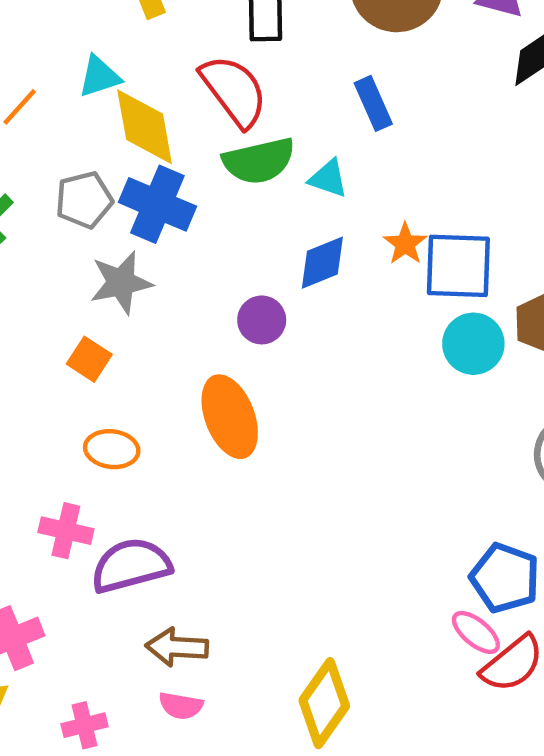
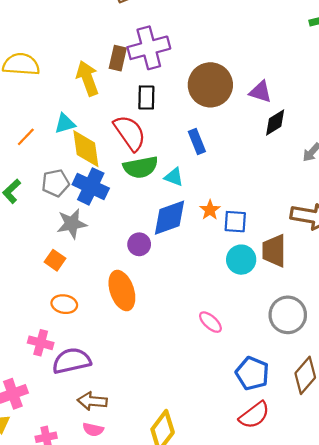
blue diamond: (322, 263) -> (170, 218), size x1.4
blue square: (458, 266) -> (235, 222), size x0.7
pink ellipse: (476, 632) -> (210, 322), moved

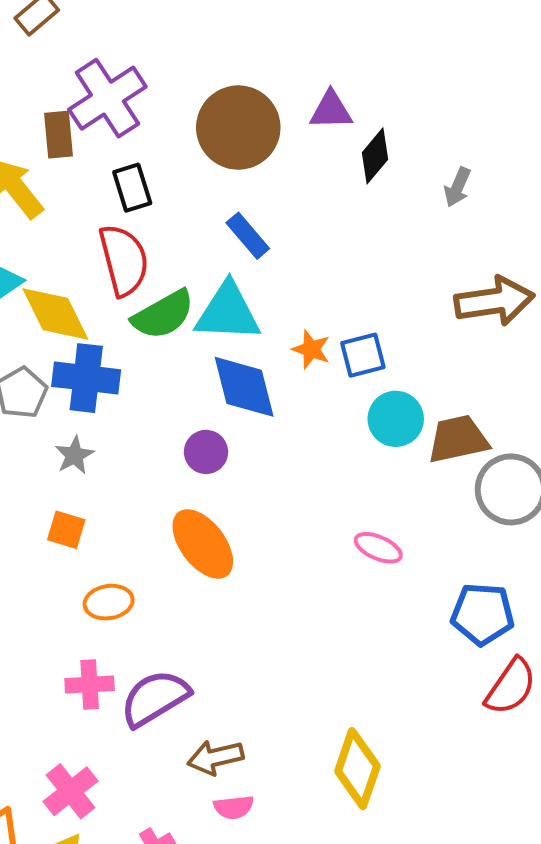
red semicircle: (130, 133) -> (124, 260), turned 39
cyan triangle: (174, 177) -> (228, 312), size x1.8
blue diamond: (170, 218) -> (244, 387), turned -66
gray star: (72, 224) -> (74, 455), size x0.7
brown trapezoid: (274, 251) -> (458, 439), moved, turned 96

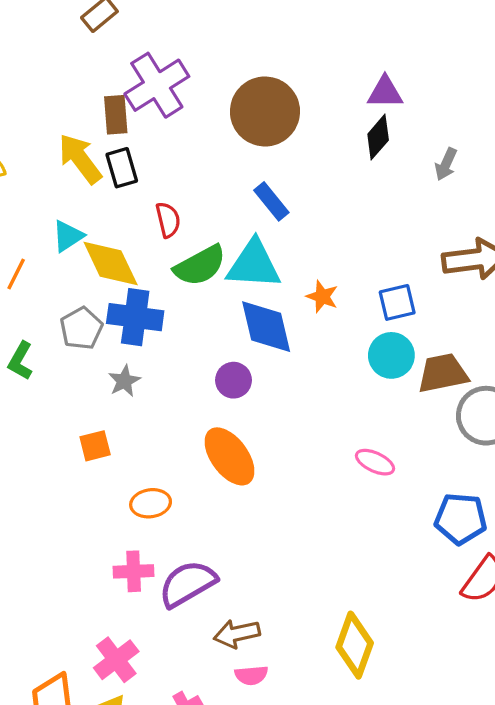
purple triangle: (331, 110) -> (385, 92), moved
black rectangle: (132, 188) -> (122, 168), moved
red semicircle: (124, 260) -> (168, 220), size x0.6
blue square: (363, 355) -> (397, 302), moved
orange square: (66, 530) -> (95, 446), moved, turned -32

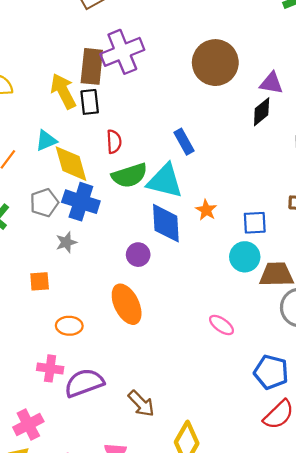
brown circle: (265, 111) -> (215, 63), moved
brown rectangle: (116, 115) -> (92, 66), size x1.4
brown arrow: (237, 634) -> (141, 404), moved, turned -132

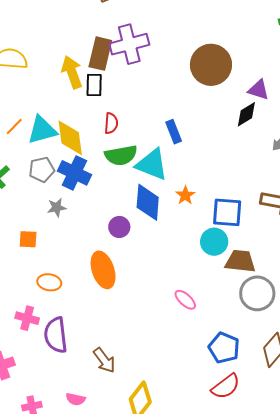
cyan triangle: (46, 141) -> (42, 130), moved, size x1.5
blue square: (255, 223) -> (227, 212), size x1.4
purple semicircle: (84, 383) -> (56, 335), turned -84

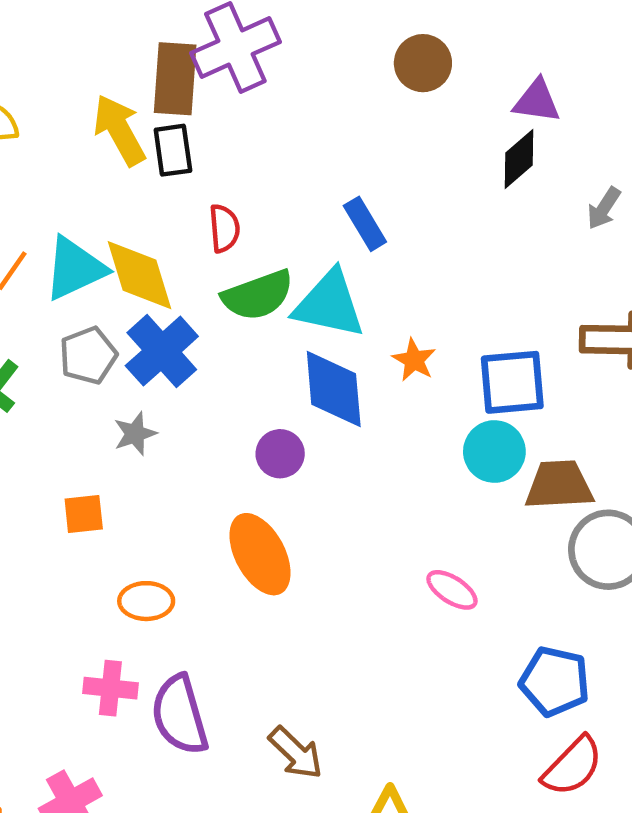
brown circle: (211, 65) -> (423, 63), size x0.6
blue cross: (75, 173) -> (162, 351), turned 32

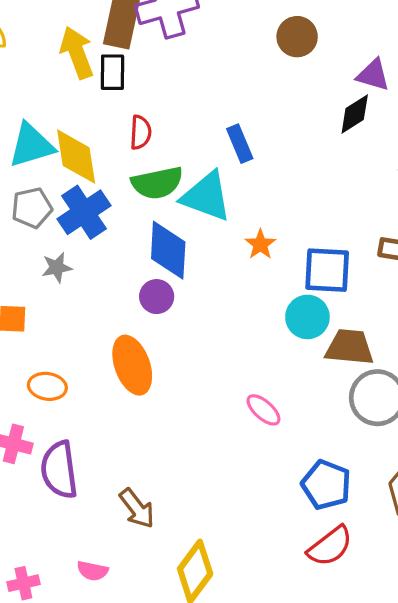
blue diamond: (334, 389) -> (168, 250), moved

